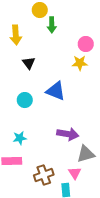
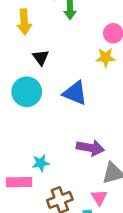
cyan circle: (25, 100) -> (27, 92), moved, size x1.5
cyan star: (20, 138) -> (41, 163), moved

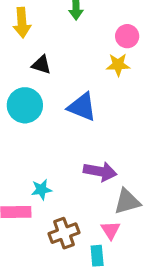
black triangle: (41, 57) -> (41, 65), turned -36

